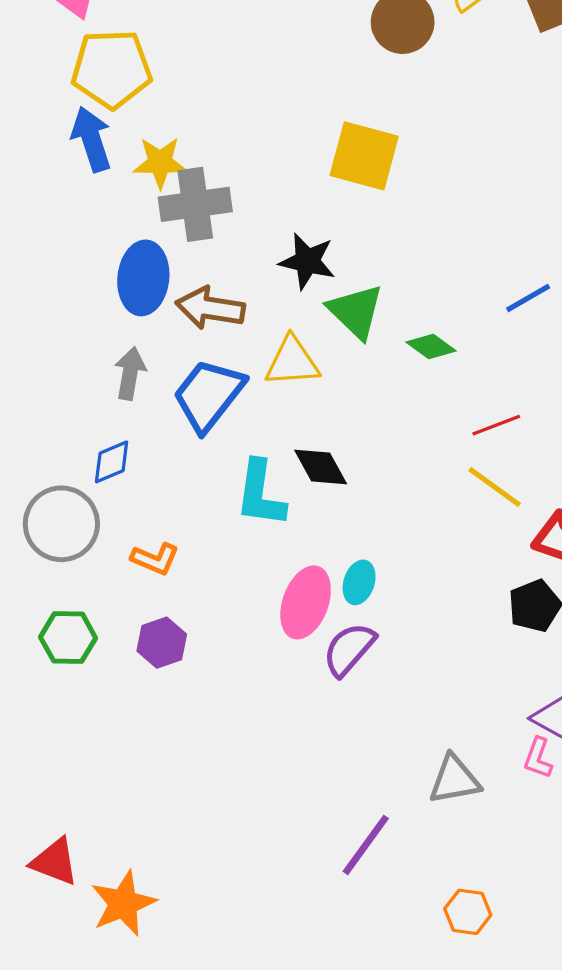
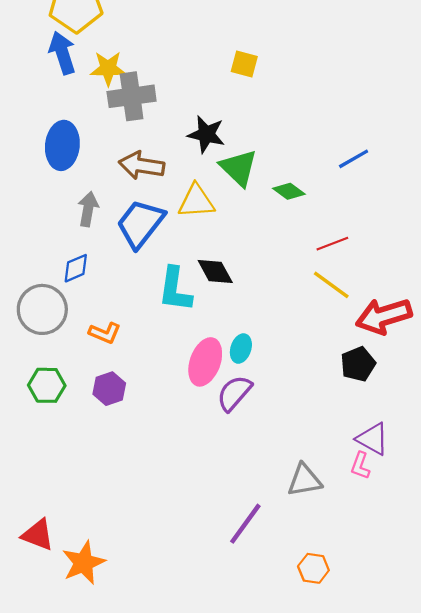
yellow square: (364, 156) -> (244, 64), size x0.6
blue ellipse: (143, 278) -> (62, 145), moved

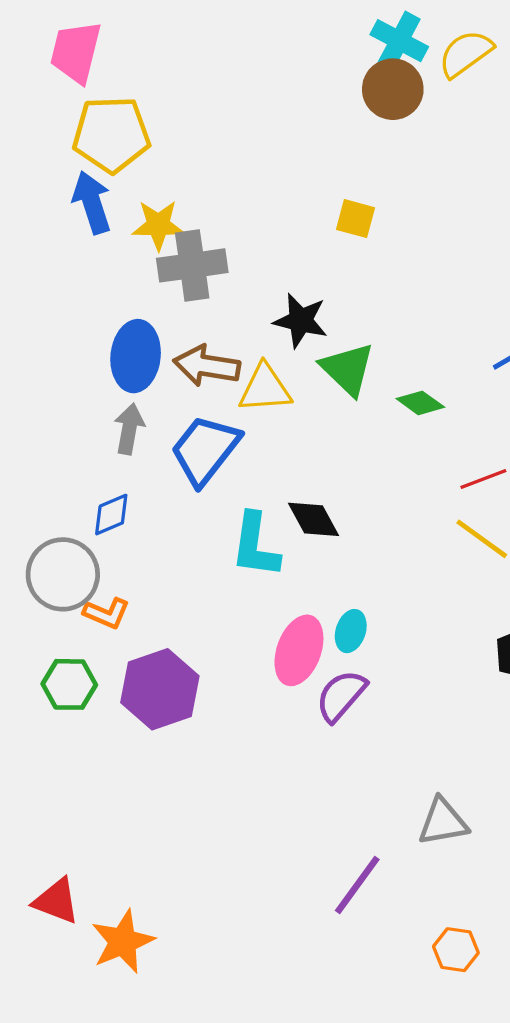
blue ellipse: (62, 145) -> (136, 356), moved
yellow triangle: (196, 201) -> (265, 388), moved
orange L-shape: (105, 333) -> (106, 613), moved
purple hexagon: (109, 389) -> (160, 689), size x1.6

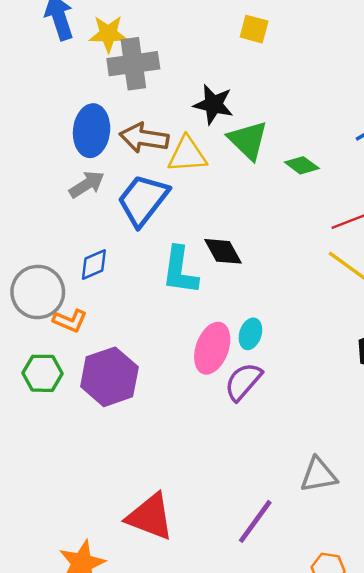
gray arrow: (129, 429) -> (87, 184), turned 48
blue diamond: (111, 515) -> (94, 265), moved
red triangle: (56, 901) -> (150, 517), moved, size x1.4

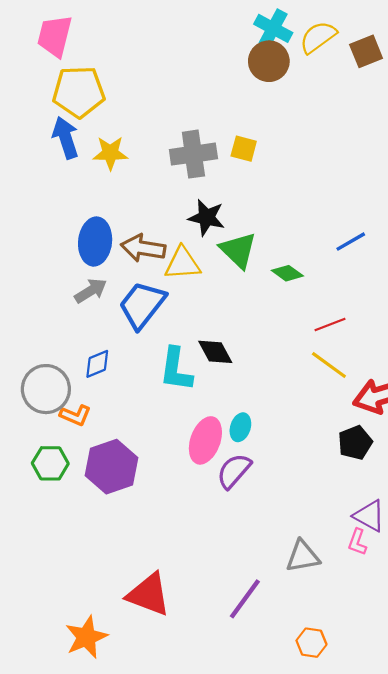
gray cross: (133, 64) -> (193, 154), moved

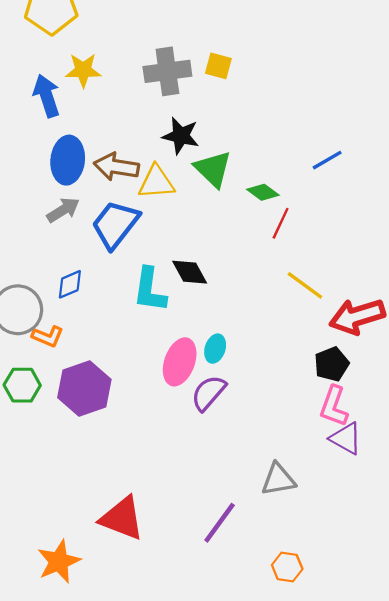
blue arrow: (66, 138) -> (47, 96), moved
red line: (330, 325) -> (281, 223), moved, turned -44
pink L-shape: (357, 542) -> (334, 406), moved, size x1.5

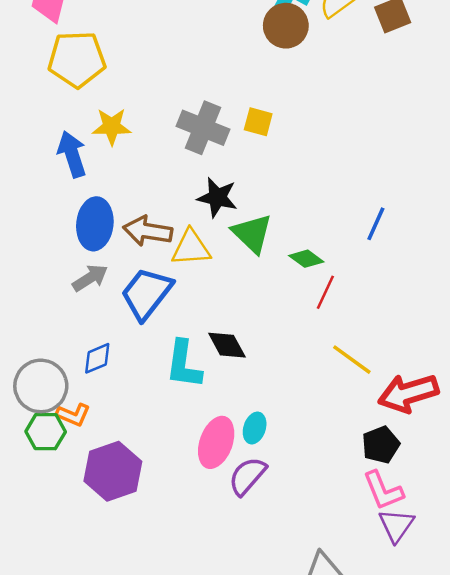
gray cross: (167, 71) -> (203, 128), turned 30
blue line: (327, 160) -> (376, 224), turned -36
green hexagon: (22, 385) -> (46, 432), moved
pink L-shape: (334, 406) -> (383, 490), turned -42
purple triangle: (346, 438) -> (396, 525), turned 36

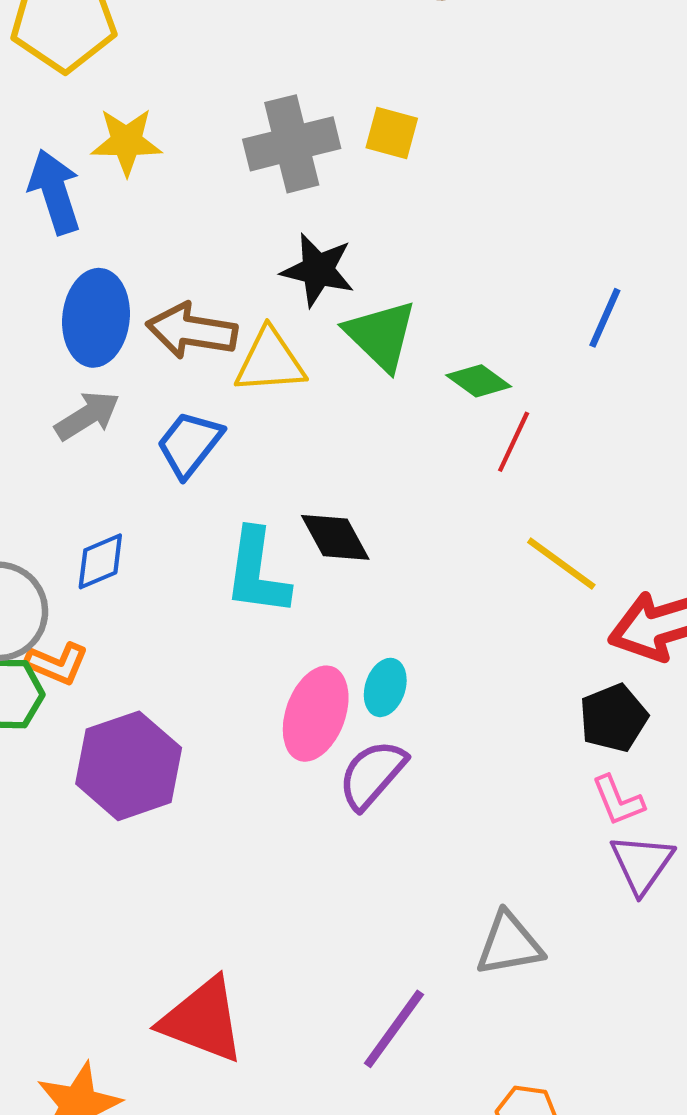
gray cross: (203, 128) -> (292, 144), turned -36
blue trapezoid: (146, 293) -> (190, 444), size x0.7
pink L-shape: (383, 490) -> (618, 801), size x0.7

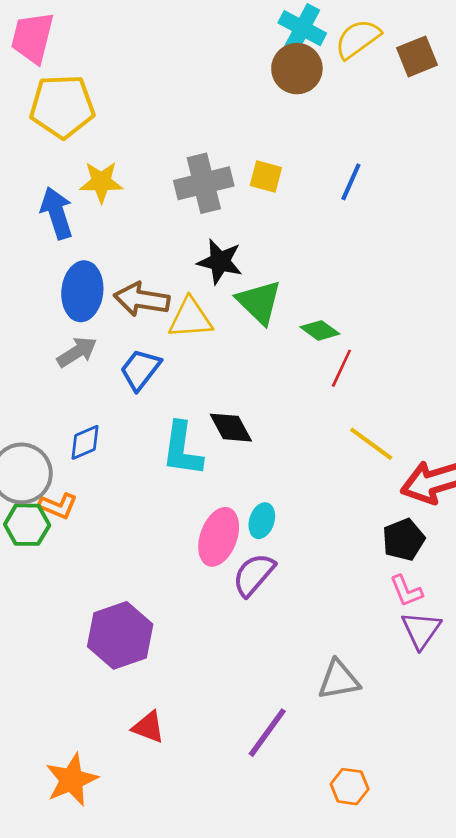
blue line: (605, 318) -> (351, 182), moved
purple hexagon: (129, 766) -> (120, 635), moved
red triangle: (203, 1020) -> (148, 727), size x0.6

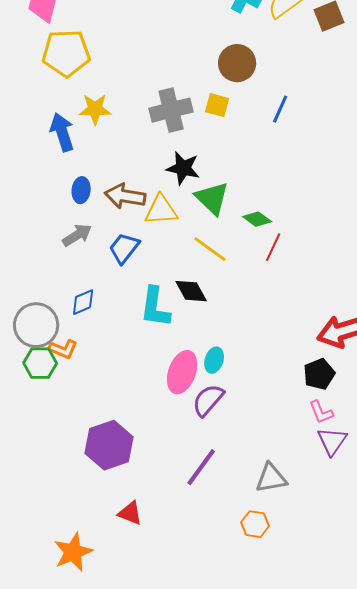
brown circle: (297, 69) -> (237, 63), moved
blue ellipse: (82, 291) -> (81, 190), size x0.6
yellow line: (371, 444) -> (210, 249), moved
purple line: (267, 733) -> (201, 467), moved
orange hexagon: (350, 787) -> (255, 524), moved

